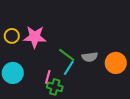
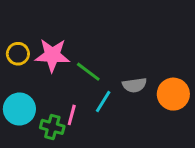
green line: (67, 55) -> (88, 72), moved
green cross: (55, 87) -> (52, 127), moved

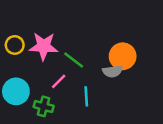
orange circle: (173, 94) -> (123, 56), moved
cyan line: (103, 102) -> (86, 96), moved, turned -36
pink line: (72, 115) -> (59, 81), moved, turned 30

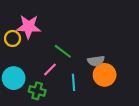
pink star: (44, 46) -> (29, 27), moved
orange circle: (123, 56) -> (105, 75), moved

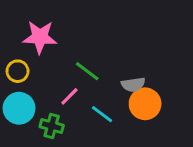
yellow circle: (13, 38) -> (18, 71), moved
cyan line: (74, 82) -> (102, 114), turned -49

